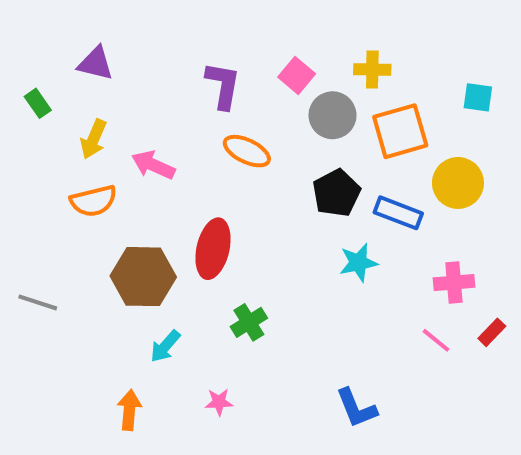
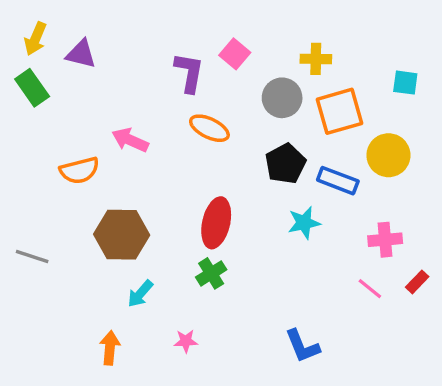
pink square: (297, 75) -> (235, 54), moved
green rectangle: (38, 103) -> (32, 88), size x1.5
yellow arrow: (94, 139) -> (35, 39), moved
red ellipse: (213, 249) -> (216, 223), moved

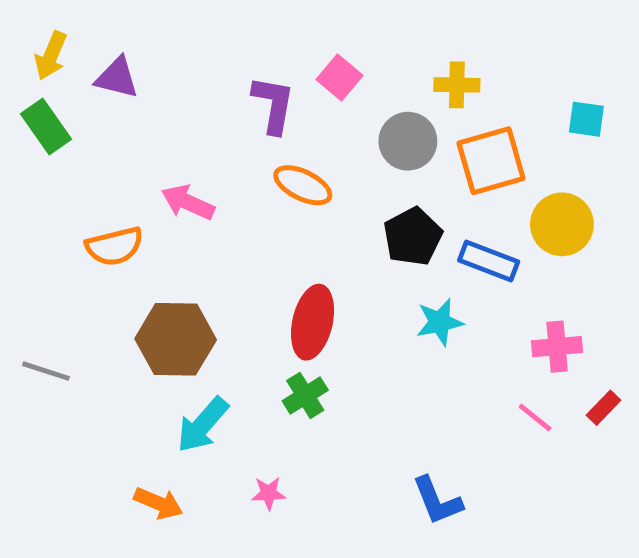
cyan arrow: (140, 294) -> (202, 425), size x1.4
orange arrow: (110, 348) -> (158, 503), turned 108

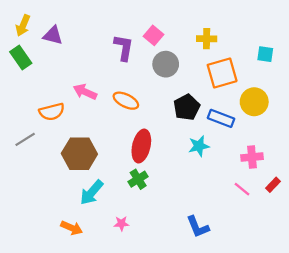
gray circle: (408, 141) -> (166, 64), moved
orange ellipse: (303, 185) -> (126, 101), moved
gray line: (46, 371) -> (25, 139), moved, turned -50

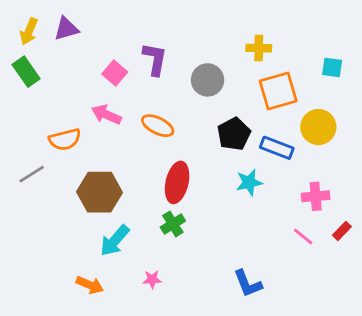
purple triangle: (53, 35) -> (66, 29), moved, turned -30
pink square: (154, 35) -> (115, 73), moved

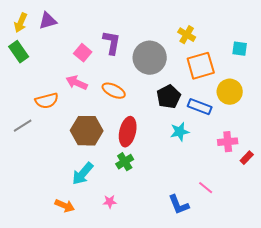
yellow cross: (259, 48) -> (187, 35), turned 30
gray circle: (208, 80) -> (150, 58), size x1.4
brown hexagon: (99, 192) -> (87, 131), moved
red rectangle: (342, 231) -> (247, 158), moved
pink line: (303, 236) -> (206, 188), moved

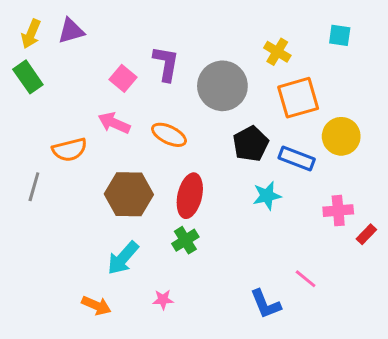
cyan square: (240, 49) -> (340, 35), moved
gray line: (23, 126) -> (34, 187), turned -42

